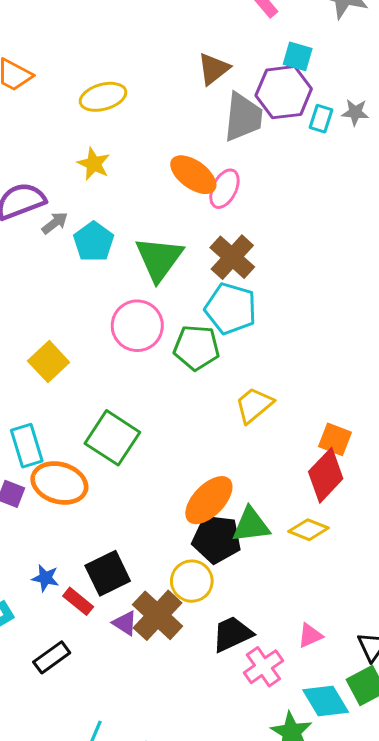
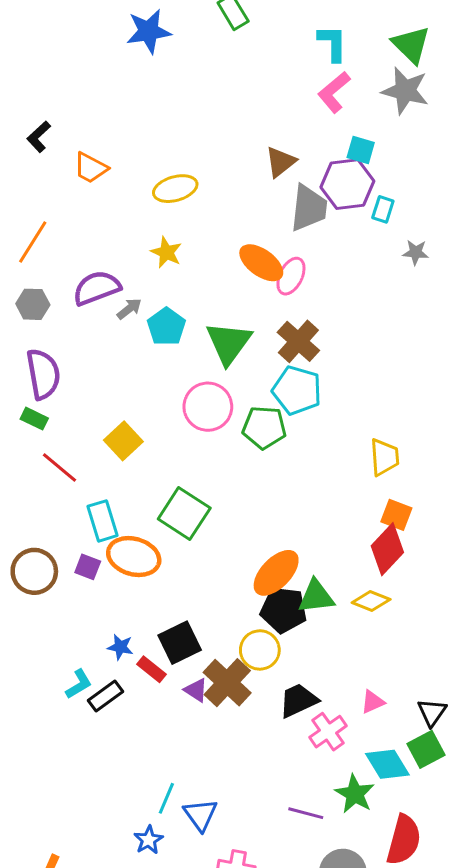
gray star: (355, 112) -> (416, 252), moved
yellow trapezoid: (254, 405) -> (384, 457), moved, turned 126
black rectangle: (52, 657) -> (106, 696), moved

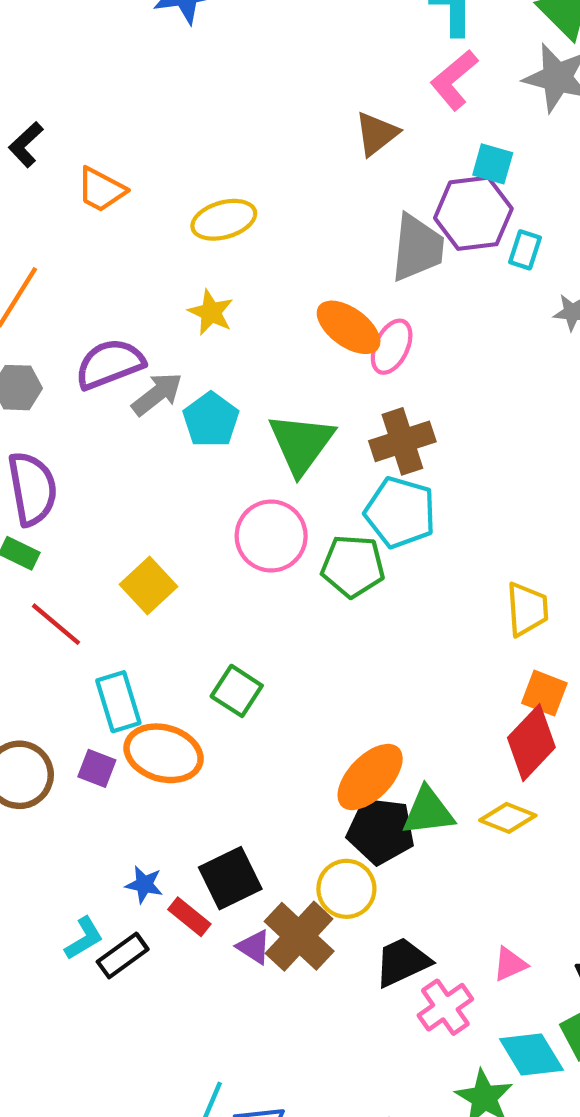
brown triangle: (281, 162) -> (377, 134), moved
gray arrow: (129, 309) -> (157, 394), size x1.4
brown cross: (298, 341) -> (402, 441), turned 30
green square: (184, 513) -> (237, 691), size x0.7

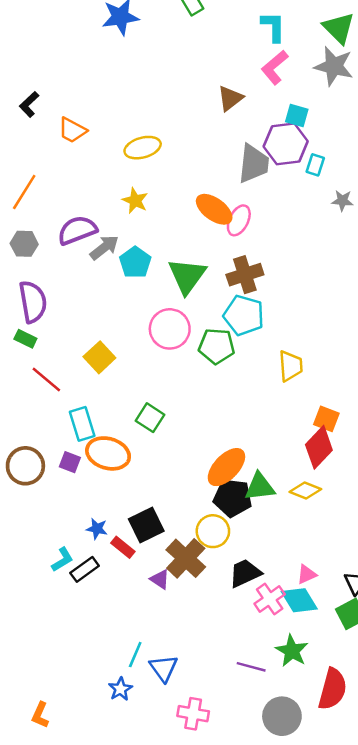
yellow trapezoid: (527, 609) -> (291, 366), moved
purple triangle: (254, 947) -> (160, 579), moved
cyan diamond: (531, 1055) -> (299, 600), moved

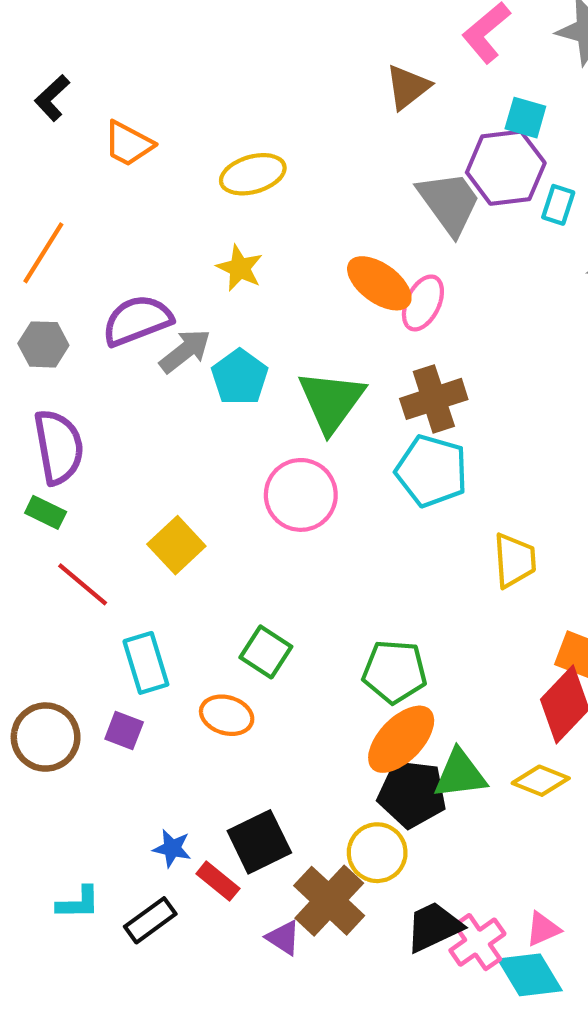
gray trapezoid: (254, 164) -> (449, 203), turned -42
green pentagon: (217, 346) -> (395, 672), moved
orange ellipse: (108, 453) -> (227, 715), moved, size x0.7
cyan L-shape: (62, 560) -> (78, 903), moved, turned 30
pink cross: (270, 599) -> (477, 942), moved

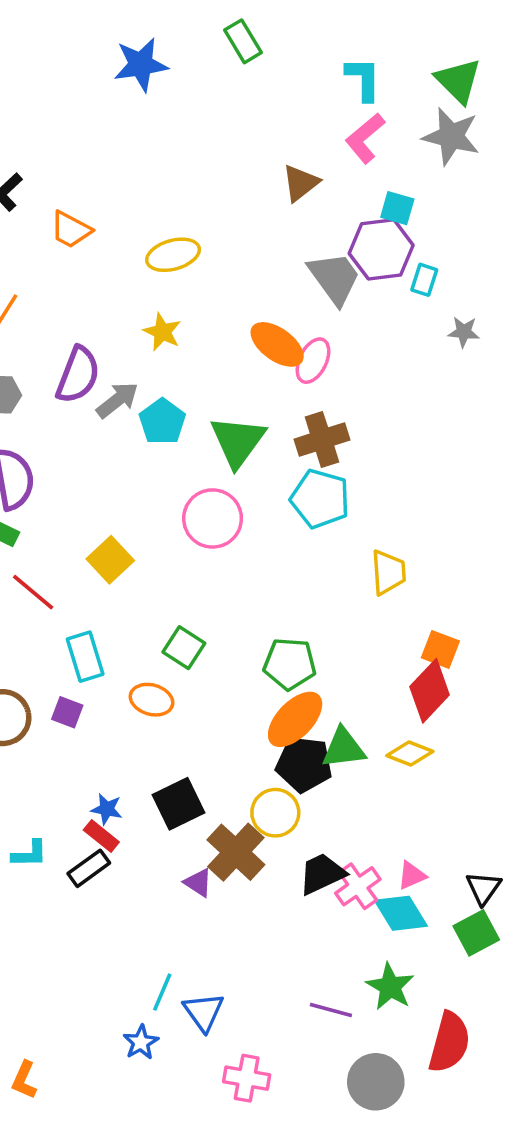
purple semicircle: (137, 320) -> (78, 375), turned 132
red rectangle: (218, 881) -> (101, 836), moved

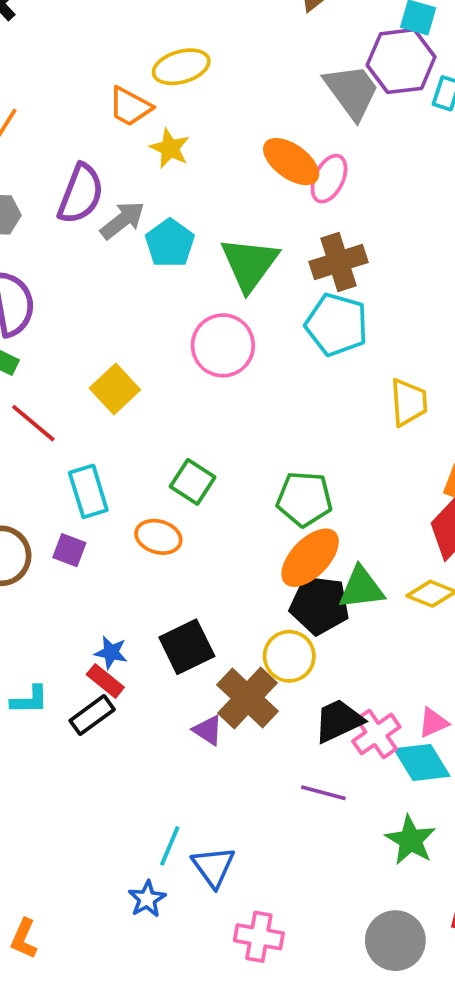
orange trapezoid: (71, 230) -> (130, 107), moved
purple line: (331, 1010) -> (323, 793), moved

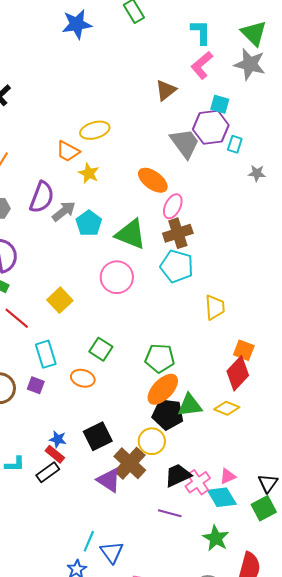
pink ellipse: (329, 179) -> (173, 206), moved
green triangle: (249, 264) -> (131, 234), turned -44
purple triangle: (208, 730) -> (109, 480), size x1.5

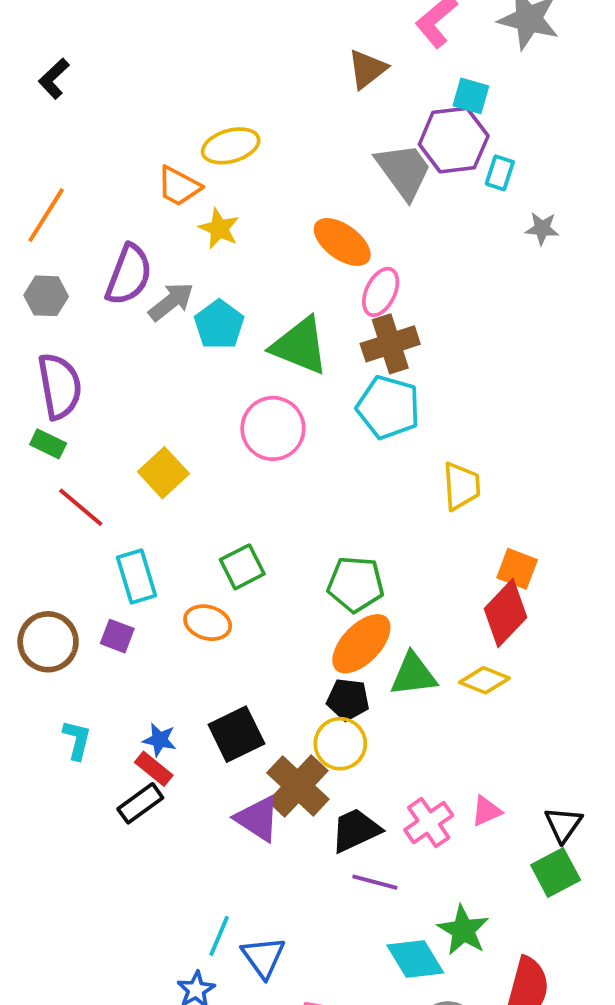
green square: (101, 349) -> (242, 567), turned 30
black pentagon: (168, 414) -> (348, 699), moved, size x0.7
cyan L-shape: (15, 464) -> (77, 740), moved, turned -75
black trapezoid: (178, 475) -> (356, 830), moved
cyan diamond: (222, 497) -> (415, 959), moved

